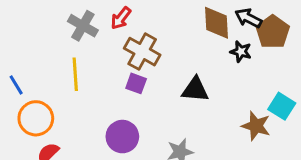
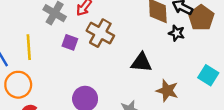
yellow line: (75, 74) -> (29, 47), moved
purple square: (136, 83) -> (70, 42), moved
brown star: (256, 126) -> (167, 91), moved

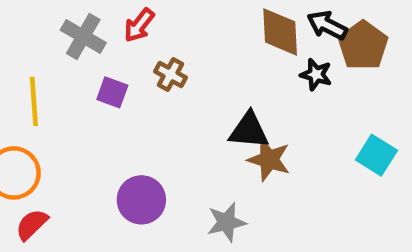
brown cross: (100, 33) -> (170, 74), size x0.6
brown star: (167, 91) -> (269, 160), moved

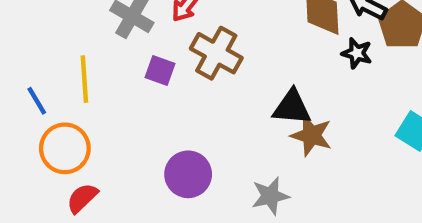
brown cross: (170, 74) -> (216, 53), size x1.6

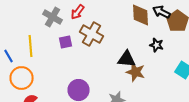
black star: (357, 53) -> (156, 45), moved
purple square: (160, 70) -> (66, 42), turned -32

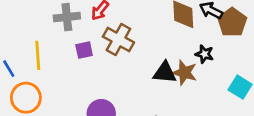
gray cross: (52, 17) -> (67, 17), turned -36
brown star: (136, 72) -> (185, 73), moved

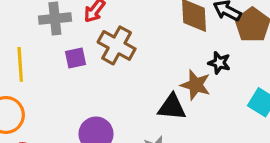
black triangle: (165, 73) -> (172, 107), moved

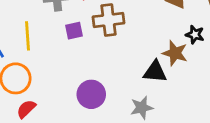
brown cross: (117, 45) -> (109, 20), turned -36

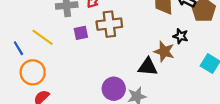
yellow line: (28, 36) -> (43, 37), turned -50
purple circle: (91, 94) -> (114, 89), moved

